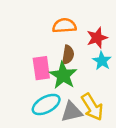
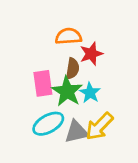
red star: (97, 38) -> (91, 54), moved
cyan star: (102, 61) -> (90, 93), moved
yellow arrow: (92, 107) -> (99, 126), turned 76

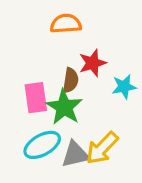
orange semicircle: (68, 36) -> (66, 24), moved
cyan star: (90, 93) -> (124, 87), moved, turned 30

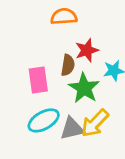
green star: (64, 107) -> (84, 88), moved

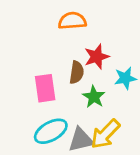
green star: (84, 88) -> (94, 97), size x0.7

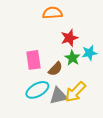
brown semicircle: (77, 72) -> (55, 69), moved, turned 35
green star: (94, 97) -> (72, 58), moved

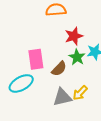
cyan ellipse: (37, 90) -> (21, 83), moved
yellow arrow: (75, 92) -> (80, 93), size x0.7

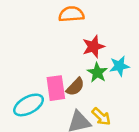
pink rectangle: (36, 59) -> (56, 88), moved
yellow arrow: (80, 93) -> (101, 117), turned -91

